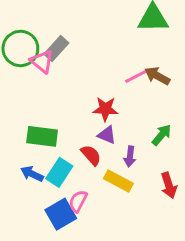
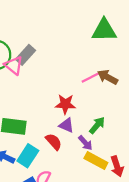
green arrow: (162, 135) -> (97, 125), moved
purple arrow: (130, 157) -> (85, 143), turned -49
yellow rectangle: (118, 181) -> (96, 160), moved

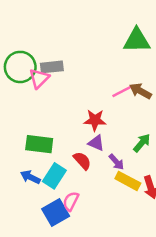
gray rectangle: (25, 55) -> (52, 67), turned 42
pink triangle: (14, 65) -> (39, 78), turned 36
green arrow: (97, 125) -> (142, 143), moved

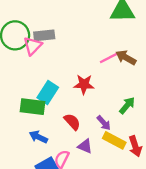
purple triangle: (96, 143) -> (85, 146), moved
cyan rectangle: (54, 176) -> (48, 93), moved
blue arrow: (30, 177) -> (38, 137), moved

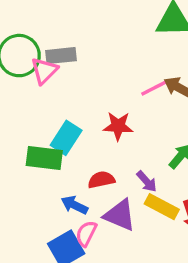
red semicircle: (72, 122) -> (101, 180), turned -60
blue arrow: (38, 137) -> (74, 205), moved
purple triangle: (85, 146) -> (120, 215), size x1.5

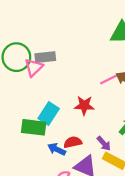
blue arrow: (74, 205) -> (57, 149), moved

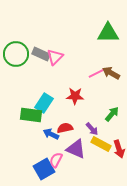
gray rectangle: (45, 57) -> (41, 54), turned 30
pink triangle: (34, 67) -> (55, 57), moved

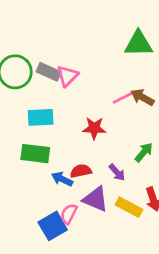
cyan rectangle: (44, 103) -> (41, 117), moved, turned 54
yellow rectangle: (101, 144) -> (129, 207), moved

